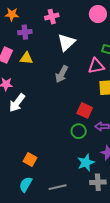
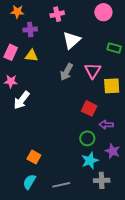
pink triangle: (96, 66) -> (93, 71), moved, turned -48
green circle: (79, 131) -> (87, 138), moved

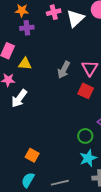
orange star: (17, 12) -> (22, 10), moved
white triangle: (72, 40) -> (75, 18), moved
yellow triangle: (31, 56) -> (25, 64), moved
red square: (89, 108) -> (86, 91), moved

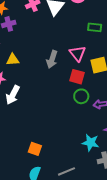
green circle: (85, 136) -> (81, 96), moved
cyan star: (88, 158) -> (90, 143), turned -30

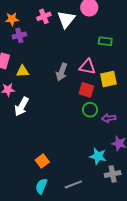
pink triangle: (77, 53) -> (87, 67), turned -42
orange square: (35, 149) -> (42, 161), turned 32

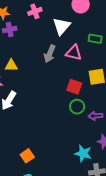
white triangle: (66, 19) -> (62, 26), moved
pink triangle: (87, 67) -> (74, 53), moved
gray arrow: (62, 72) -> (50, 54), moved

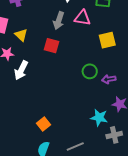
yellow triangle: (11, 65) -> (21, 35), turned 48
red square: (74, 87) -> (52, 46), moved

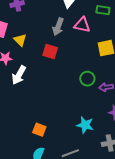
cyan star: (99, 118) -> (85, 125), moved
orange square: (43, 124) -> (39, 130), turned -32

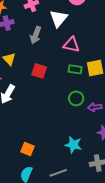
green rectangle: (103, 10) -> (75, 69), moved
gray arrow: (58, 27) -> (36, 35), moved

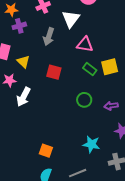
green rectangle: (75, 69) -> (90, 69), turned 32
green circle: (76, 98) -> (84, 100), moved

